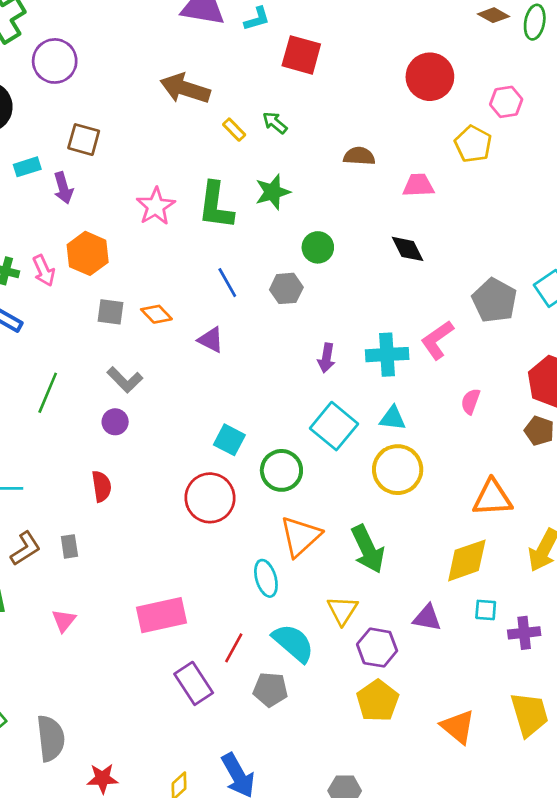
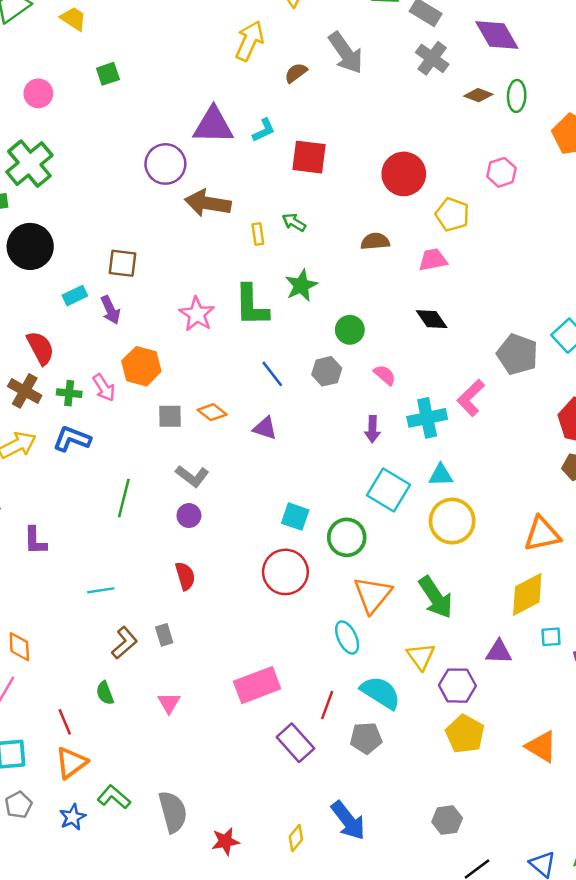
purple circle: (55, 61) -> (165, 164), moved
red circle: (430, 77) -> (404, 174), moved
yellow rectangle: (234, 130) -> (258, 234), turned 45
yellow pentagon: (473, 144) -> (452, 214), moved
pink semicircle: (471, 401) -> (385, 375), moved, turned 120

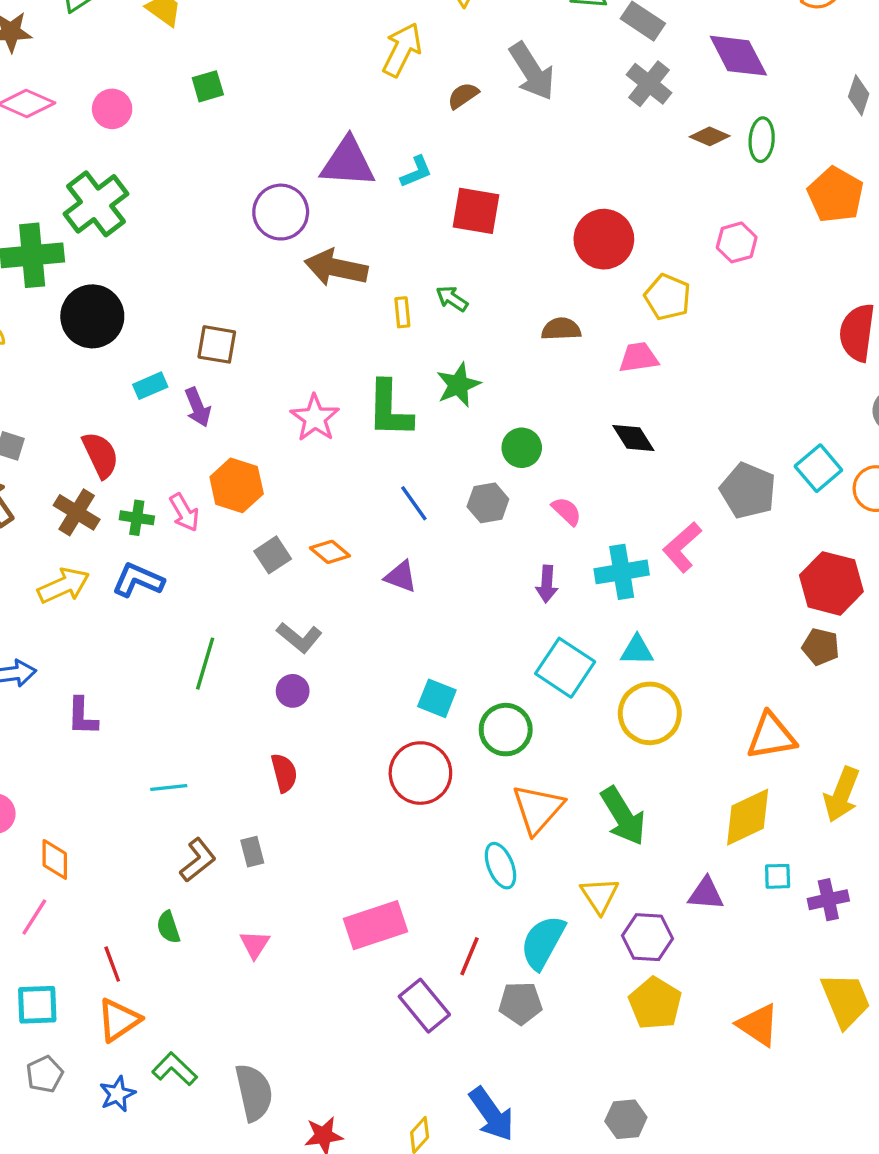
gray square: (170, 416) -> (273, 555), turned -35
cyan semicircle: (381, 693) -> (543, 942), turned -96

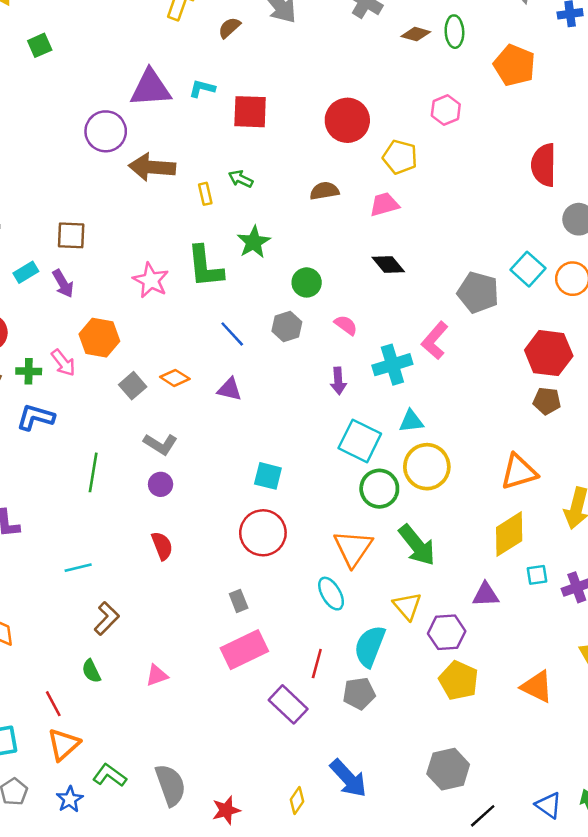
cyan L-shape: (416, 172) -> (202, 88), turned -136
green circle: (506, 730) -> (379, 489), moved
gray rectangle: (252, 852) -> (239, 601), moved
pink triangle: (255, 944) -> (157, 675), turned 45
gray hexagon: (626, 1119) -> (448, 769), size x1.4

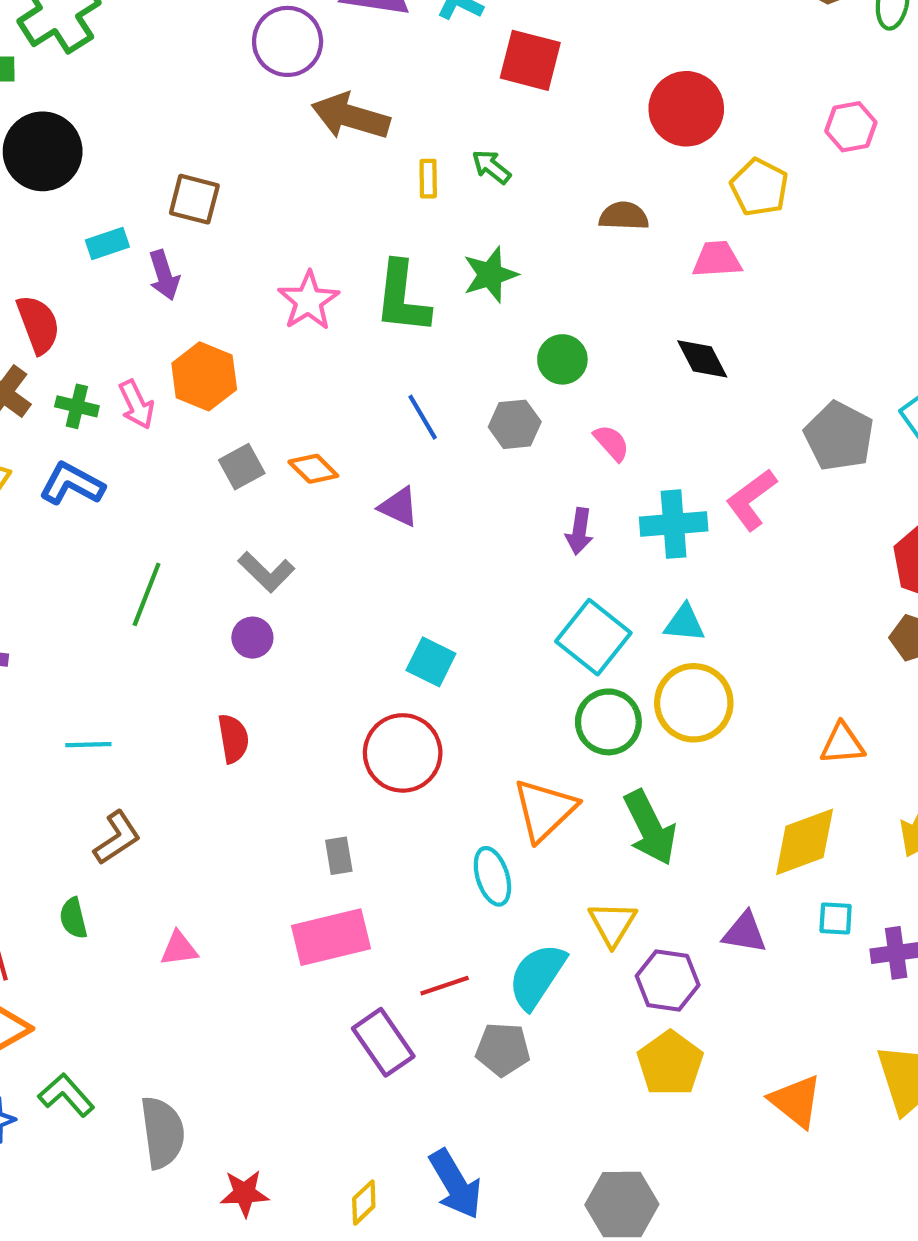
orange triangle: (519, 472) -> (842, 744), size x0.7
red line: (317, 664) -> (445, 986), turned 44

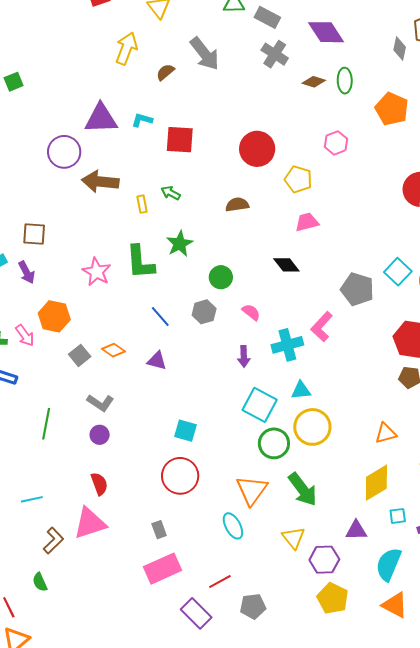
pink trapezoid: (717, 259) -> (307, 222), moved
pink triangle: (179, 949) -> (90, 523), moved, size x1.8
cyan semicircle: (537, 976) -> (388, 564), moved

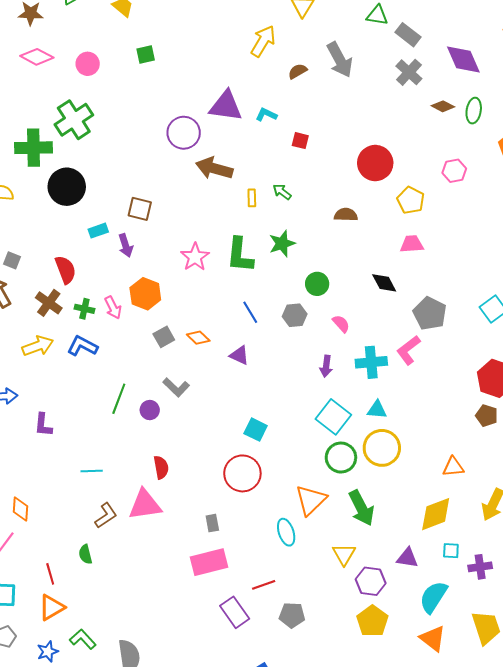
red square: (180, 140) -> (300, 141), size x0.6
gray pentagon: (357, 289) -> (430, 313), moved
purple circle: (100, 435) -> (150, 410), moved

